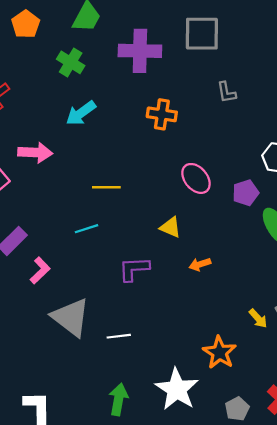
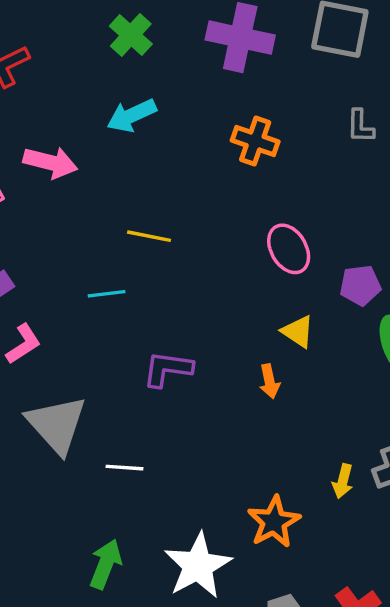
yellow triangle: (170, 227) -> (298, 332), moved
orange arrow: (200, 264) -> (269, 381), turned -95
yellow arrow: (258, 318) -> (343, 481), turned 45

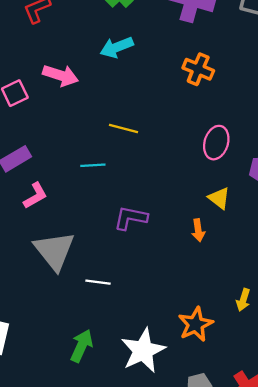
pink ellipse: (289, 249) -> (216, 143), turned 44

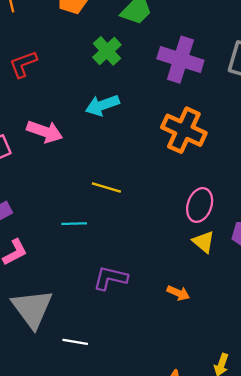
orange cross: (198, 69) -> (184, 130), size x1.4
yellow triangle: (219, 198) -> (203, 242), moved
orange arrow: (198, 230) -> (178, 293), turned -60

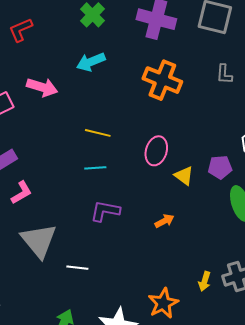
pink ellipse: (200, 205) -> (156, 151), moved
cyan line: (74, 224) -> (95, 168), moved
orange arrow: (178, 293) -> (164, 221), turned -48

